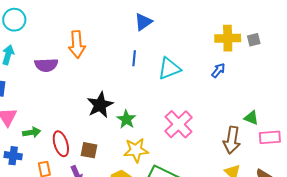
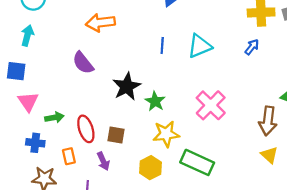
orange arrow: (77, 44) -> (100, 23), turned 88
blue line: (134, 58) -> (162, 46), moved
purple semicircle: (46, 65) -> (83, 63), moved, turned 55

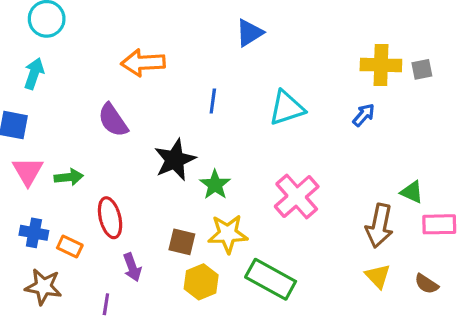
blue line: (162, 46) -> (213, 101), moved
green arrow: (54, 117) -> (69, 177), moved
brown square: (116, 135) -> (182, 242), moved
orange rectangle: (69, 156) -> (70, 246), moved, turned -56

